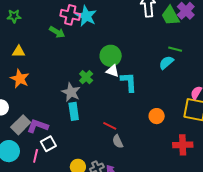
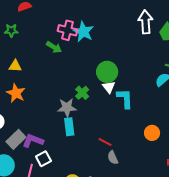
white triangle: (113, 71) -> (109, 87), turned 32
gray star: (71, 92) -> (67, 108), turned -30

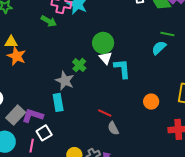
orange star: (16, 93) -> (17, 56), moved
gray star: (67, 108) -> (65, 81), turned 30
cyan rectangle: (69, 127) -> (58, 102), moved

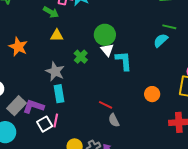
yellow triangle: (11, 42) -> (57, 35), moved
gray star: (65, 81) -> (55, 71), moved
pink line: (32, 146) -> (56, 121), moved

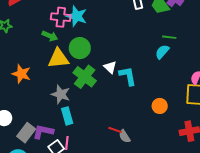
yellow triangle: (57, 35) -> (58, 58), size x1.6
green circle: (105, 35) -> (80, 48), moved
green cross: (81, 57) -> (85, 77), size x1.6
red line: (106, 105) -> (115, 130), moved

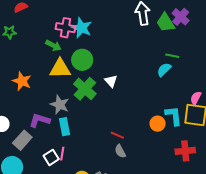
cyan L-shape: (128, 76) -> (174, 116), moved
red line: (115, 130) -> (117, 135), moved
purple L-shape: (43, 132) -> (40, 120), moved

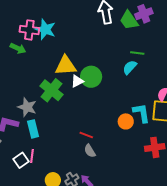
purple cross: (181, 17) -> (144, 14), turned 30
green circle: (82, 60) -> (91, 77), moved
yellow triangle: (60, 69) -> (66, 66), moved
white triangle: (111, 81) -> (77, 81), turned 48

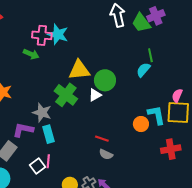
green line: (137, 53) -> (150, 55), turned 72
white triangle: (77, 81) -> (95, 95), moved
gray semicircle: (90, 151) -> (106, 154), turned -32

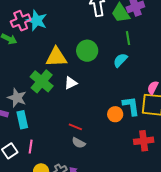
pink cross: (42, 35) -> (21, 21), turned -30
green line: (150, 55) -> (128, 38), moved
green circle: (105, 80) -> (87, 51), moved
pink line: (48, 161) -> (31, 147), moved

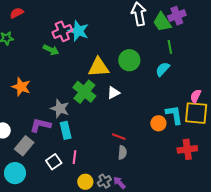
gray semicircle: (79, 143) -> (122, 153), turned -112

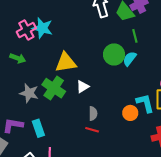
green arrow: (51, 50) -> (18, 58), moved
green circle: (129, 60) -> (114, 54), moved
gray star: (60, 109) -> (29, 93), moved
gray semicircle: (122, 153) -> (93, 113), moved

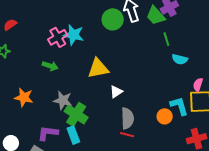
green circle: (114, 54) -> (113, 19), moved
cyan semicircle: (130, 59) -> (180, 59), moved, turned -112
green cross: (54, 88) -> (76, 114), moved
gray semicircle: (93, 113) -> (127, 118), size x1.5

